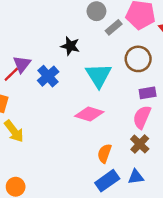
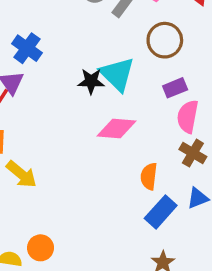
black star: (70, 46) -> (91, 81), moved
blue cross: (48, 76) -> (27, 48), moved
purple rectangle: (148, 93) -> (175, 88), moved

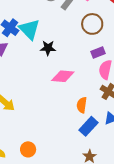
cyan triangle: (117, 74) -> (29, 29), moved
orange circle: (41, 248) -> (28, 149), moved

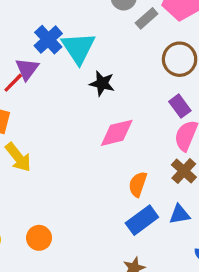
purple rectangle: (98, 52) -> (180, 106), turned 64
pink diamond: (63, 76) -> (117, 133), turned -30

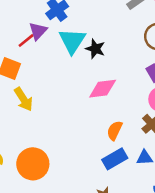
cyan triangle: (78, 48) -> (72, 41), moved
orange circle: (39, 238) -> (33, 164), size x1.6

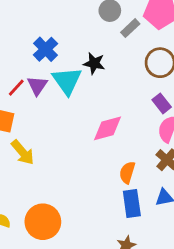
purple triangle: (38, 31) -> (37, 85), moved
black star: (95, 49) -> (94, 63), moved
blue rectangle: (115, 159) -> (132, 203), turned -60

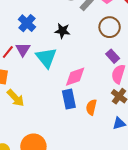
cyan triangle: (67, 81) -> (46, 58), moved
blue rectangle: (132, 203) -> (69, 99), moved

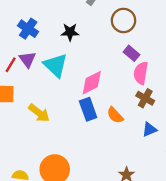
yellow arrow: (16, 98) -> (39, 113), moved
orange semicircle: (91, 107) -> (115, 115), turned -49

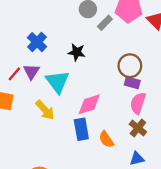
brown circle: (123, 20) -> (130, 66), moved
purple rectangle: (132, 53) -> (132, 83), turned -35
yellow arrow: (39, 113) -> (45, 110), moved

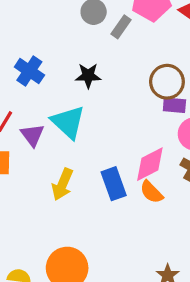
purple triangle: (31, 72) -> (32, 135), moved
pink diamond: (89, 104) -> (150, 164), moved
yellow arrow: (45, 110) -> (62, 184), moved, turned 75

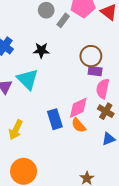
yellow arrow: (62, 184) -> (16, 130), moved

